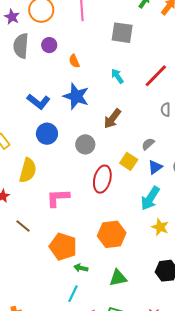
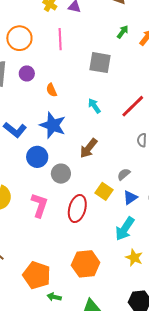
blue circle: (47, 134) -> (37, 157), moved
pink L-shape: (58, 198) -> (39, 205), moved, turned 110

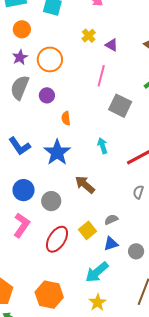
pink line: (60, 39) -> (101, 76), moved
brown arrow: (88, 148) -> (85, 185), turned 75
blue circle: (37, 157) -> (23, 190), moved

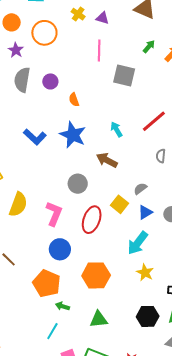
orange circle: (50, 59) -> (44, 33), moved
cyan arrow: (102, 146) -> (116, 129), moved
blue circle: (23, 190) -> (60, 249), moved

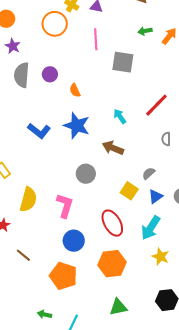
orange circle: (44, 33) -> (55, 24), moved
green arrow: (149, 46) -> (145, 31), turned -136
red ellipse: (92, 220) -> (112, 223), moved, turned -44
green arrow: (62, 306) -> (44, 314), moved

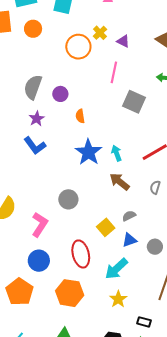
purple star: (13, 46) -> (37, 119), moved
blue star: (77, 126) -> (88, 152), moved
brown arrow: (113, 148) -> (120, 182), moved

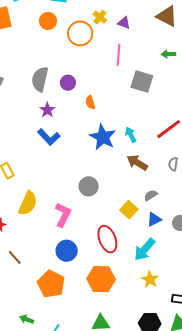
orange circle: (33, 29) -> (48, 21), moved

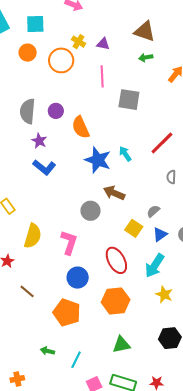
green arrow: (168, 54) -> (146, 58), moved
orange semicircle: (90, 102) -> (81, 127), size x1.6
brown arrow: (137, 163) -> (114, 193), moved

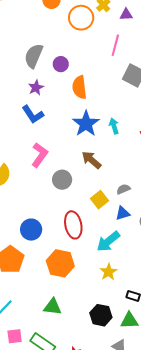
purple triangle: (103, 44) -> (126, 15), turned -32
gray circle: (90, 211) -> (62, 180), moved
pink L-shape: (69, 242) -> (40, 155), moved

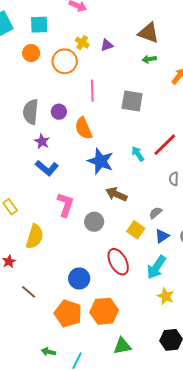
pink line: (115, 45) -> (92, 91), moved
cyan arrow: (114, 126) -> (138, 154), moved
orange hexagon: (60, 263) -> (104, 311), moved

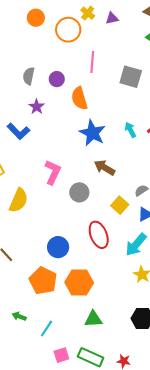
gray semicircle: (31, 112) -> (29, 76), size x0.7
blue L-shape: (47, 168) -> (18, 131), moved

